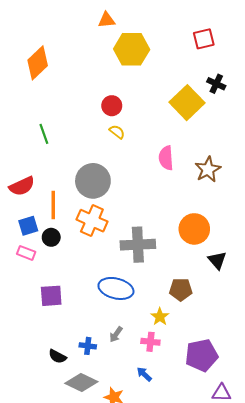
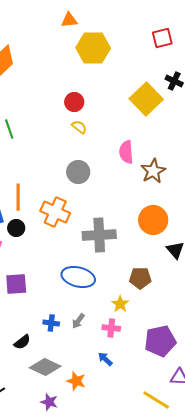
brown star: (208, 169) -> (153, 171), moved
gray circle: (93, 181) -> (78, 172), moved, size x0.7
blue cross: (88, 346) -> (51, 323), moved
black semicircle: (57, 356) -> (22, 342), turned -66

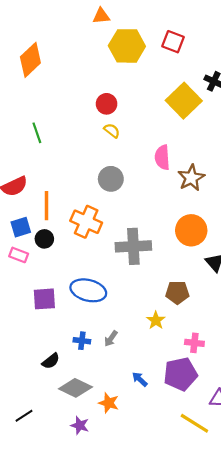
red square: (162, 38) -> (173, 42), moved, turned 35
blue ellipse: (78, 277) -> (88, 290), moved
pink cross: (111, 328) -> (194, 343), moved
purple pentagon: (160, 341) -> (180, 374), moved

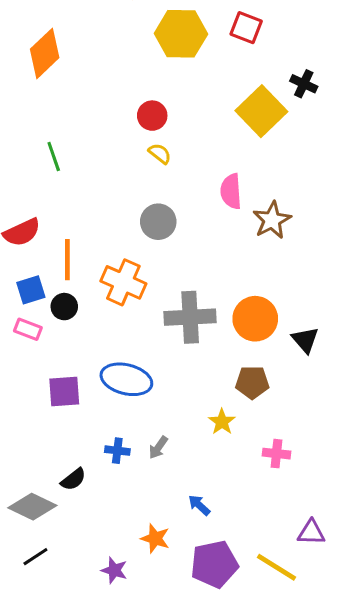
orange circle: (191, 230) -> (255, 319), moved
purple pentagon: (180, 374) -> (214, 564), moved
gray diamond: (75, 388) -> (32, 507), moved

